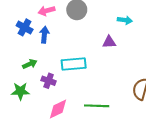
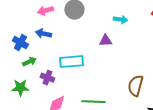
blue cross: (25, 27) -> (20, 43), moved
blue arrow: (44, 35) -> (43, 34), turned -84

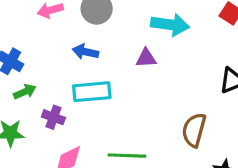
cyan arrow: (121, 20) -> (170, 25), size x1.6
blue arrow: (43, 34) -> (85, 52), moved

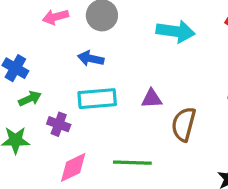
purple triangle: (146, 58) -> (152, 99), moved
brown semicircle: (194, 130) -> (184, 124), moved

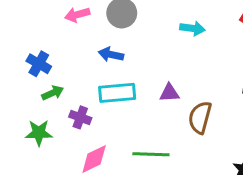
cyan arrow: (176, 31) -> (192, 28), size x0.7

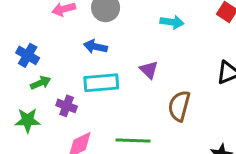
purple triangle: (169, 93) -> (149, 70), moved, turned 48

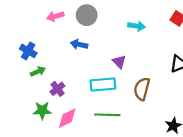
cyan rectangle: (101, 83) -> (103, 84), moved
purple cross: (67, 106) -> (57, 89), turned 32
green star: (28, 120) -> (42, 110), moved

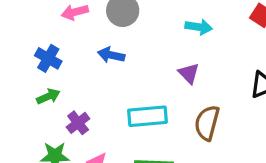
blue cross: (28, 51) -> (48, 58), moved
purple triangle: (119, 62) -> (189, 73), moved

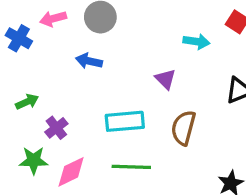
cyan arrow: (199, 27) -> (196, 42), moved
blue cross: (48, 58) -> (19, 38), moved

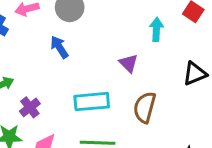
cyan arrow: (196, 42) -> (156, 29), turned -95
blue arrow: (89, 61) -> (59, 47), turned 45

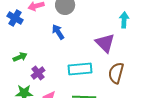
purple triangle: (128, 63) -> (105, 43), size x1.5

